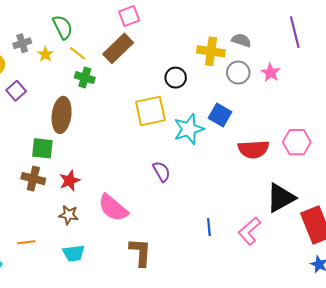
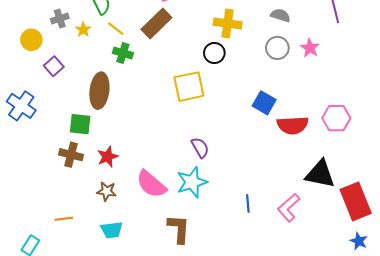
yellow cross: (211, 51) -> (228, 24), moved
blue square: (220, 115) -> (264, 103), moved
cyan star: (189, 129) -> (192, 182), moved
black triangle: (281, 198) -> (320, 174), turned 40

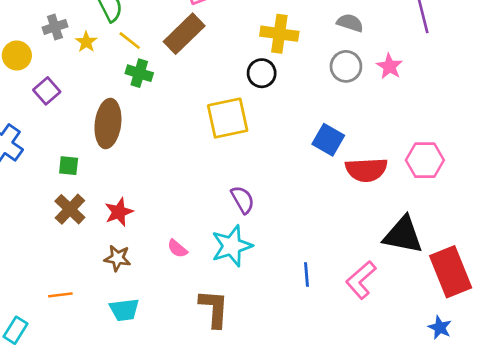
green square: (80, 124) -> (69, 166), moved, size x0.7
brown cross: (71, 155) -> (70, 209), turned 30
pink semicircle: (151, 184) -> (177, 249), size x0.5
blue star: (359, 241) -> (440, 328), moved

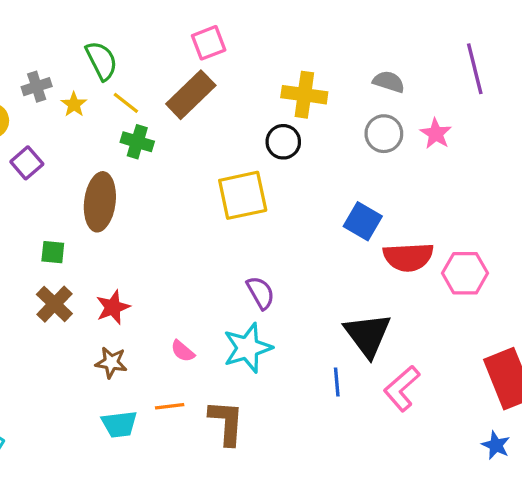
pink hexagon: (425, 160) -> (465, 273), moved
black triangle: (403, 235) -> (368, 335), moved, turned 42
orange line: (60, 295) -> (170, 406), moved

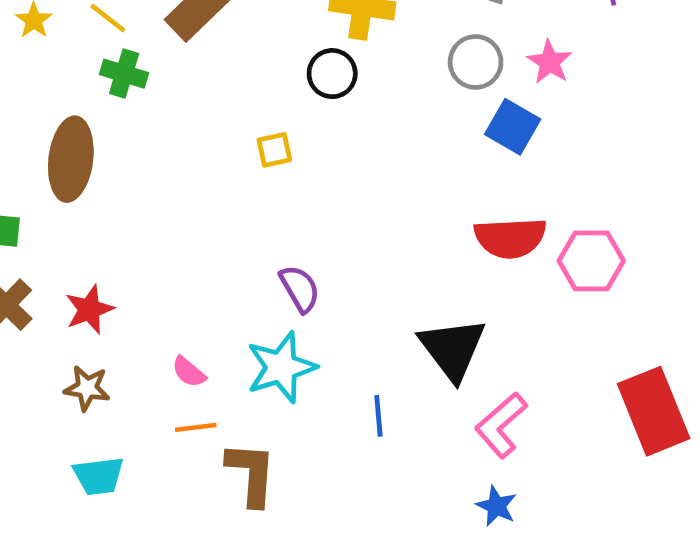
yellow square: (243, 195) -> (274, 150), size x0.5
blue square: (363, 221) -> (513, 127), moved
blue line: (337, 382) -> (378, 416), moved
orange line: (170, 406) -> (196, 427), moved
blue star: (496, 445) -> (496, 506), moved

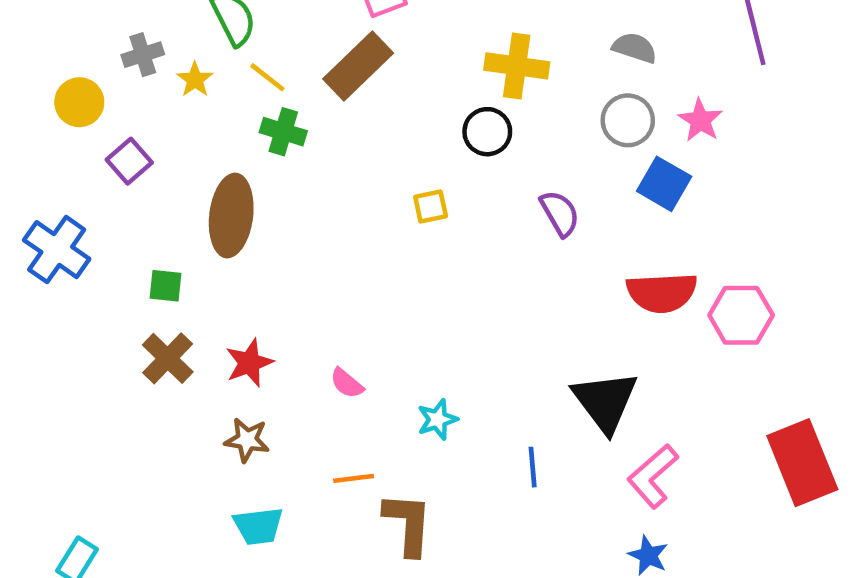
purple semicircle: (300, 289) -> (560, 213), moved
cyan star: (281, 367) -> (437, 419), size x0.6
pink semicircle: (189, 372) -> (347, 383), moved

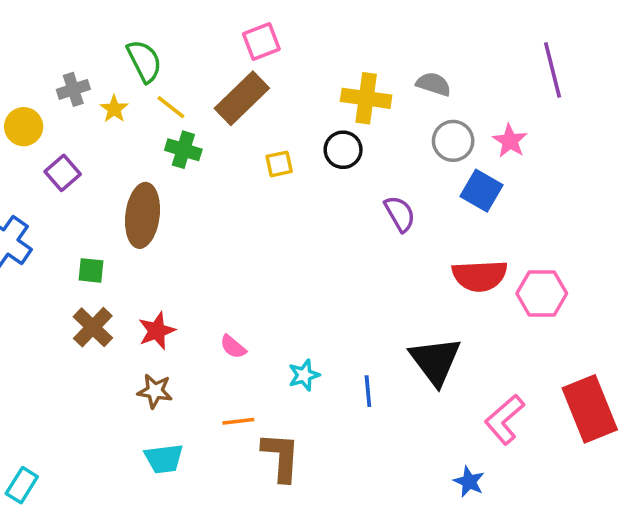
gray semicircle: (635, 48) -> (434, 84), moved
yellow square: (431, 206) -> (279, 164), moved
blue line: (533, 467) -> (368, 391), moved
pink L-shape: (653, 476) -> (505, 419), moved

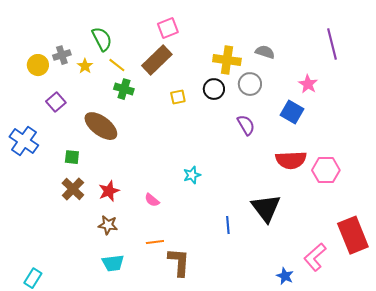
yellow circle: (24, 127) -> (38, 65), moved
gray circle: (453, 141) -> (250, 84), moved
brown ellipse: (143, 215) -> (101, 126), turned -60
cyan star: (304, 375) -> (192, 175), moved
pink L-shape: (505, 419) -> (315, 257), moved

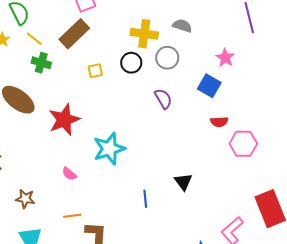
red semicircle: (291, 160) -> (219, 122), moved, size x0.6
cyan star: (192, 175) -> (109, 149), size x1.8
red star: (109, 191) -> (64, 120), moved, size x1.5
black triangle: (266, 208) -> (183, 182), size x0.6

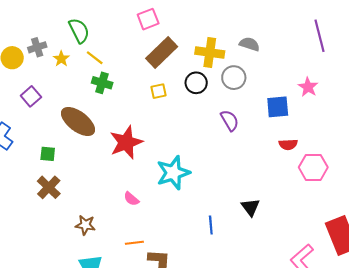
brown rectangle: (74, 34) -> (162, 52), moved
pink star: (225, 58) -> (308, 87), moved
blue square: (209, 86) -> (278, 107), turned -35

